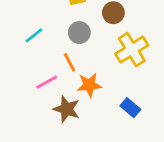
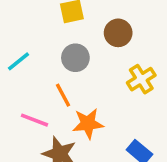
yellow cross: (132, 50) -> (141, 79), size x0.7
pink line: (47, 82) -> (35, 120), turned 50

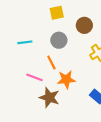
cyan line: (19, 61) -> (25, 42), turned 32

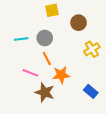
gray circle: (59, 40) -> (45, 38), moved

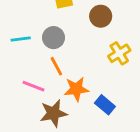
blue rectangle: (91, 91) -> (105, 105), moved
brown star: (45, 92) -> (54, 113), turned -30

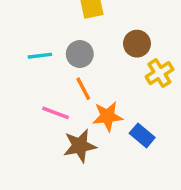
brown circle: (101, 16) -> (137, 44), moved

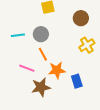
brown circle: (137, 44) -> (81, 18), moved
blue rectangle: (142, 135) -> (77, 81), turned 32

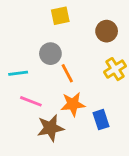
cyan line: (18, 35) -> (18, 73), moved
orange line: (43, 54) -> (67, 73), moved

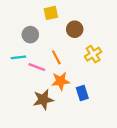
brown circle: (107, 31) -> (75, 29), moved
gray circle: (50, 54) -> (30, 35), moved
pink line: (31, 101) -> (37, 67), moved

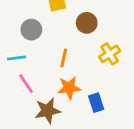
orange line: (56, 57) -> (64, 58), turned 40
pink line: (37, 67) -> (26, 84), moved, turned 35

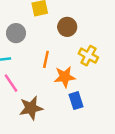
yellow cross: (110, 54) -> (88, 56), turned -30
orange star: (69, 88) -> (65, 77), moved

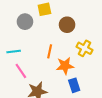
gray circle: (16, 33) -> (25, 22), moved

